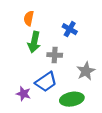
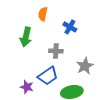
orange semicircle: (29, 18) -> (43, 14), moved
green arrow: (34, 42) -> (26, 37), moved

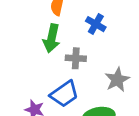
green arrow: (26, 37) -> (52, 38), moved

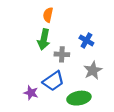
blue cross: (96, 24) -> (86, 40), moved

